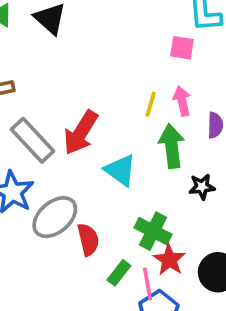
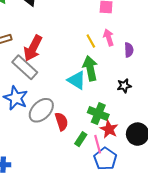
yellow line: (151, 104) -> (91, 41), turned -40
red arrow: (81, 133) -> (33, 48), moved
green arrow: (172, 146) -> (90, 68), moved

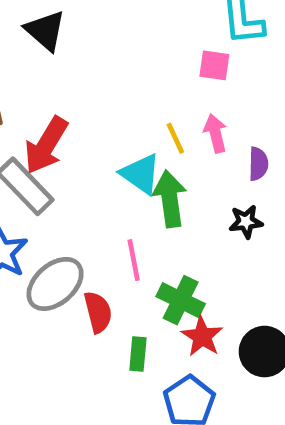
cyan triangle: (77, 80) -> (141, 174), moved
black star: (124, 86) -> (246, 222), moved
green rectangle: (81, 139) -> (138, 354), turned -32
pink line: (98, 144) -> (134, 260), moved

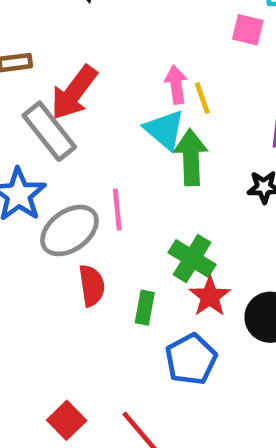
pink arrow: (215, 133) -> (176, 85), moved
pink line: (134, 260) -> (117, 210), moved
red semicircle: (98, 312) -> (92, 286), moved

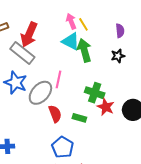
pink line: (117, 210) -> (58, 79), turned 30
green rectangle: (145, 308) -> (79, 118), turned -72
blue pentagon: (191, 359) -> (63, 147), moved

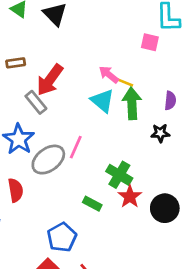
pink arrow: (71, 21) -> (109, 74), turned -42
yellow line: (83, 24) -> (124, 82), turned -48
green arrow: (84, 50) -> (132, 103), moved
gray rectangle: (22, 53) -> (36, 102), size x0.7
red semicircle: (55, 114) -> (16, 190), moved

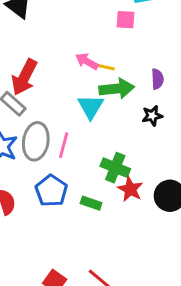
cyan triangle: (102, 101) -> (91, 107), moved, turned 30
green arrow: (132, 103) -> (117, 89), turned 96
gray ellipse: (48, 160) -> (36, 141), moved, turned -36
blue pentagon: (62, 237) -> (51, 191), moved

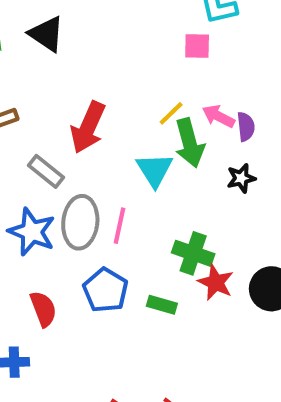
pink arrow: (87, 61) -> (218, 116), moved
yellow line: (105, 67) -> (171, 113), turned -54
red arrow: (24, 77) -> (88, 127), moved
green arrow: (117, 89) -> (190, 143), turned 84

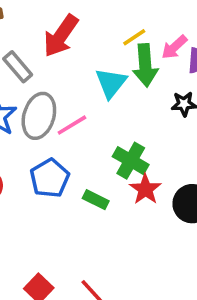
pink arrow: (218, 116) -> (174, 47), turned -80
pink line: (119, 226) -> (72, 125), turned 36

